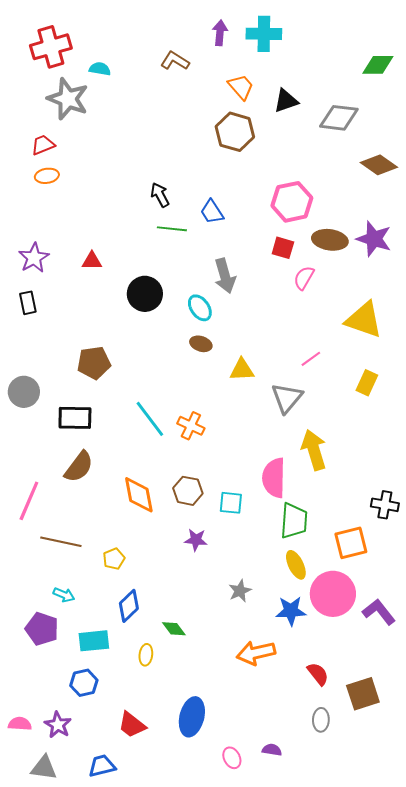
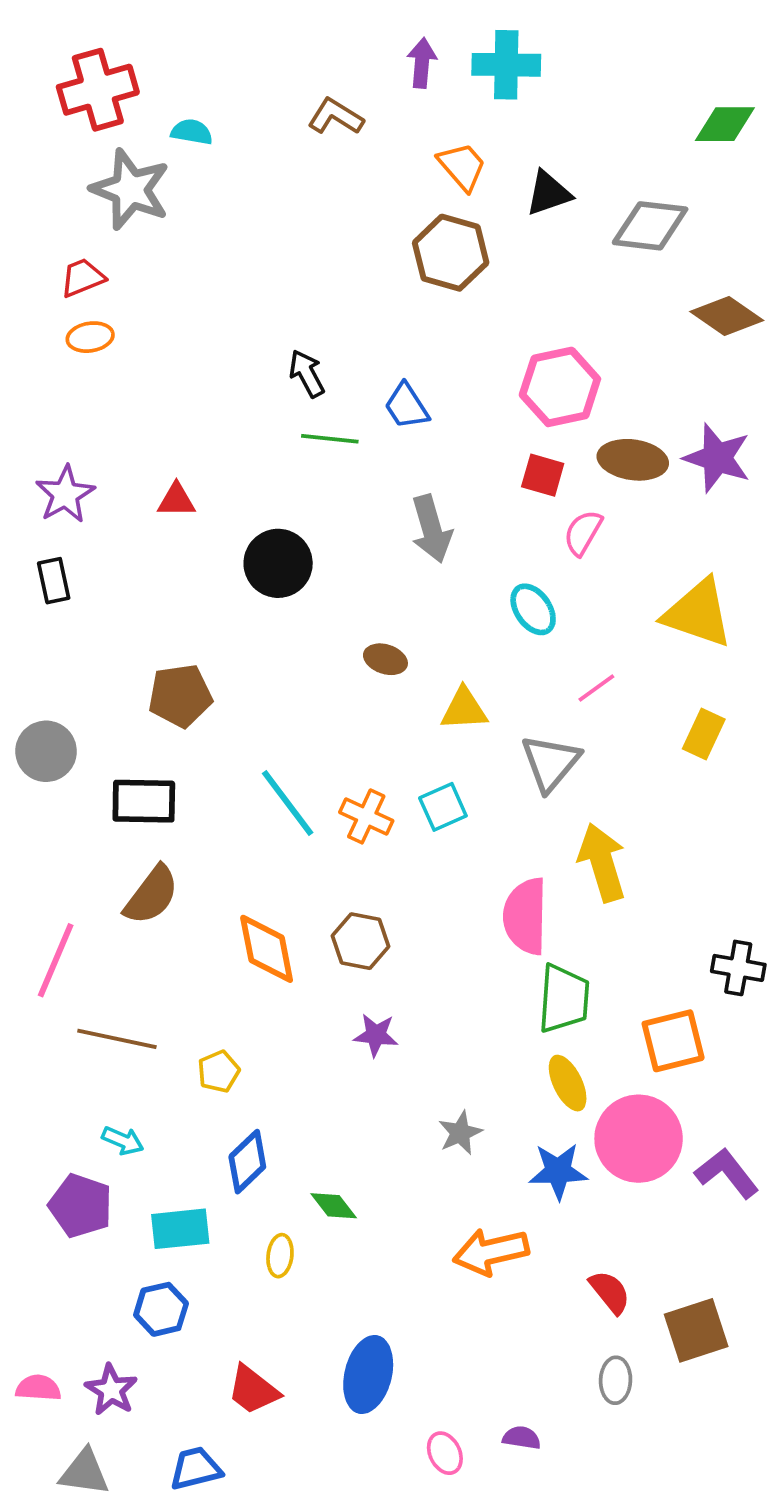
cyan ellipse: (200, 308) -> (533, 609), moved
cyan square: (231, 503) -> (443, 807), moved, turned -30

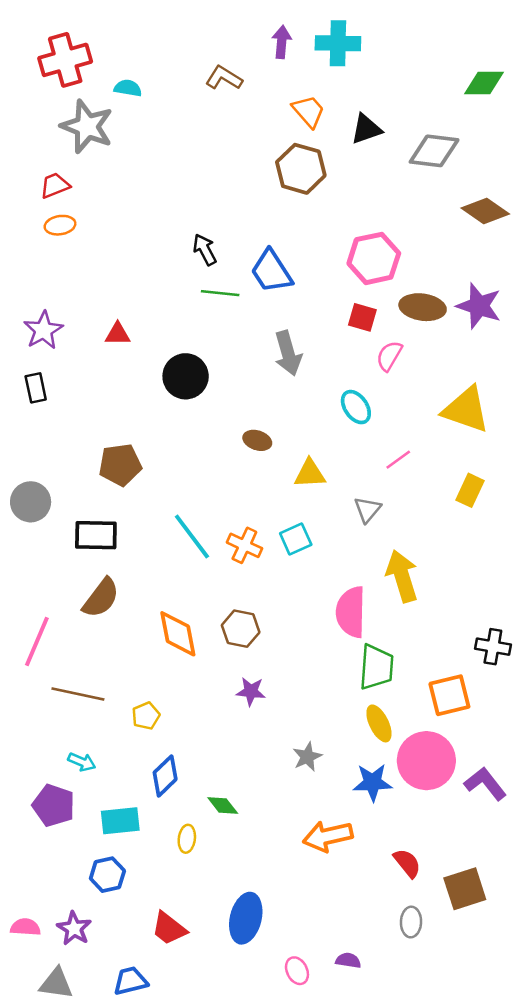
blue trapezoid: (407, 406) -> (271, 271), size x1.4
gray triangle: (550, 763) -> (367, 510), size x0.7

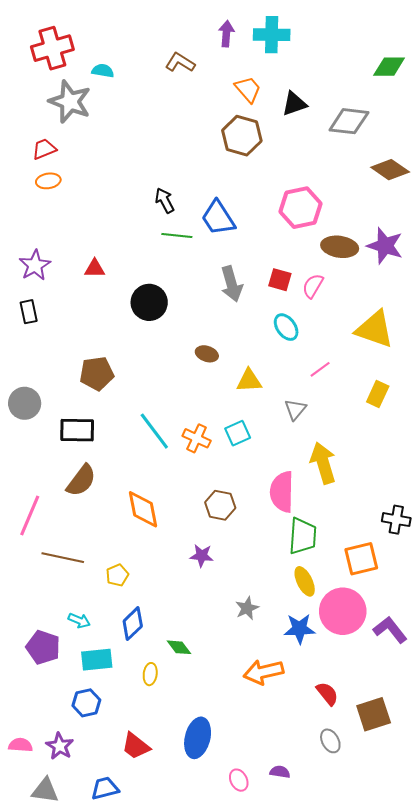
red square: (362, 317) -> (280, 280), moved
brown hexagon: (241, 629) -> (220, 505), moved
cyan arrow: (82, 762) -> (79, 620), moved
gray ellipse: (411, 922) -> (330, 741), turned -30

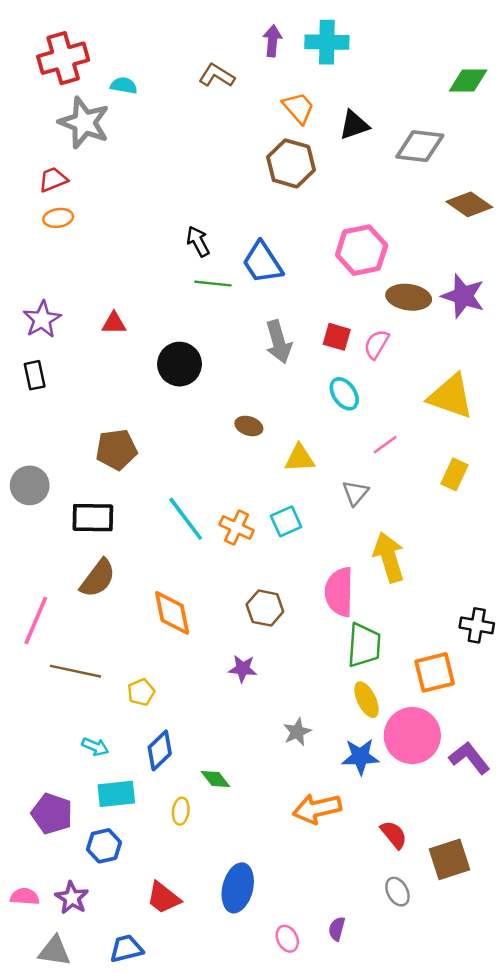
purple pentagon: (43, 647) -> (52, 814), moved
purple semicircle: (280, 772) -> (337, 929), turned -84

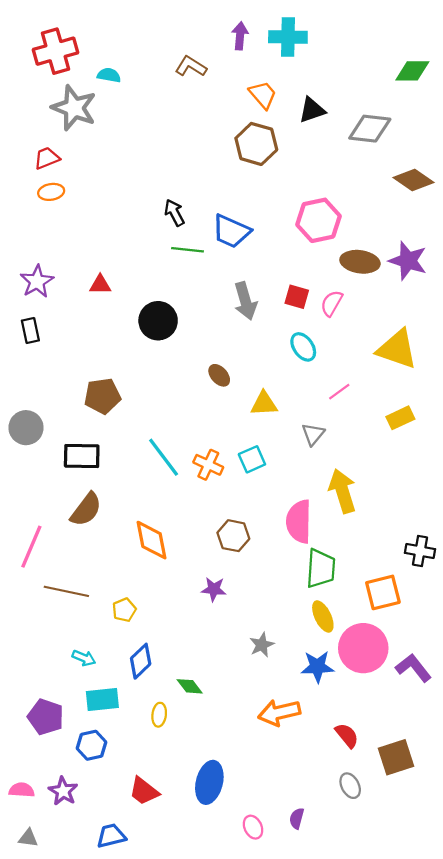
blue trapezoid: (262, 263) -> (231, 231), turned -33
brown ellipse: (249, 426) -> (219, 375), turned 30
yellow rectangle: (454, 474) -> (400, 418), turned 40
gray triangle: (54, 951) -> (28, 838), moved, size x0.7

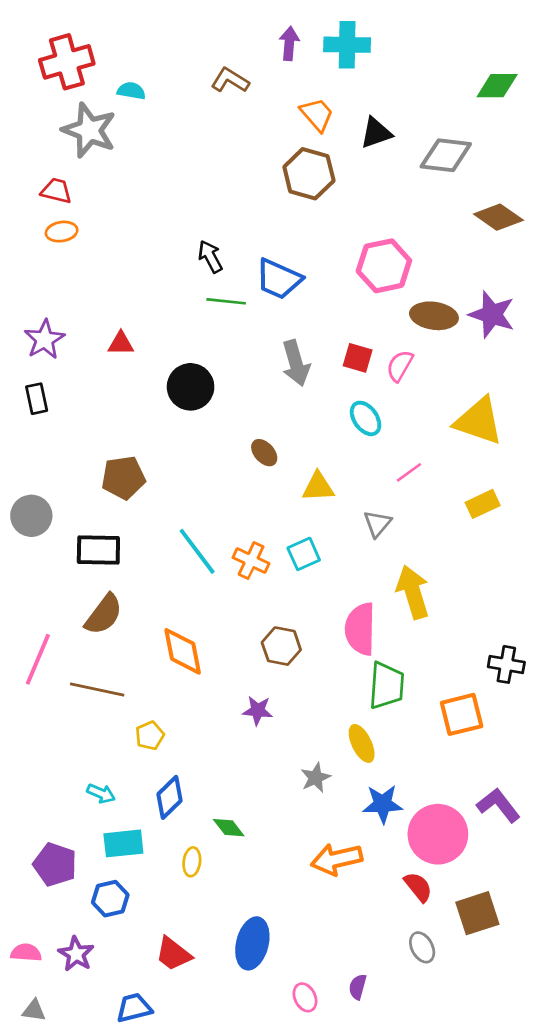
red trapezoid: (47, 158) -> (56, 191), turned 36
brown line: (66, 591) -> (97, 689), moved
yellow ellipse: (323, 616) -> (362, 743), moved
pink circle: (363, 648) -> (438, 834), moved

